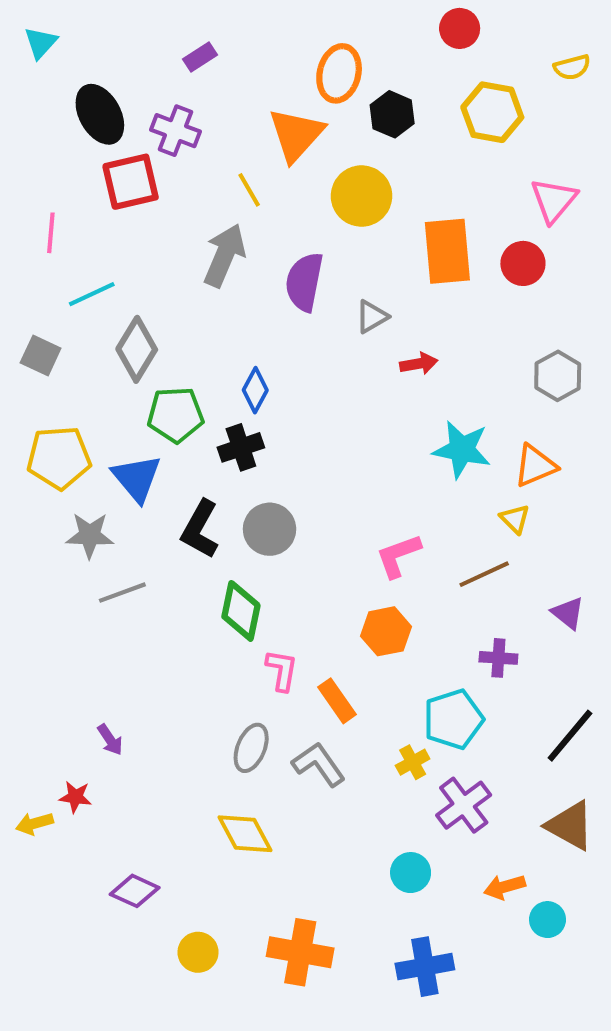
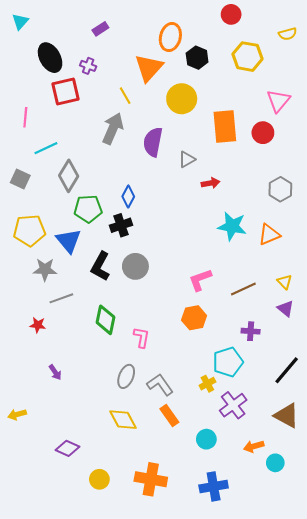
purple cross: (176, 131) -> (88, 66), size x0.7
yellow triangle: (515, 519) -> (285, 282), moved
green diamond: (241, 611) -> (106, 320), moved
orange rectangle: (337, 701) -> (169, 416), moved
red star: (75, 797) -> (38, 325), moved

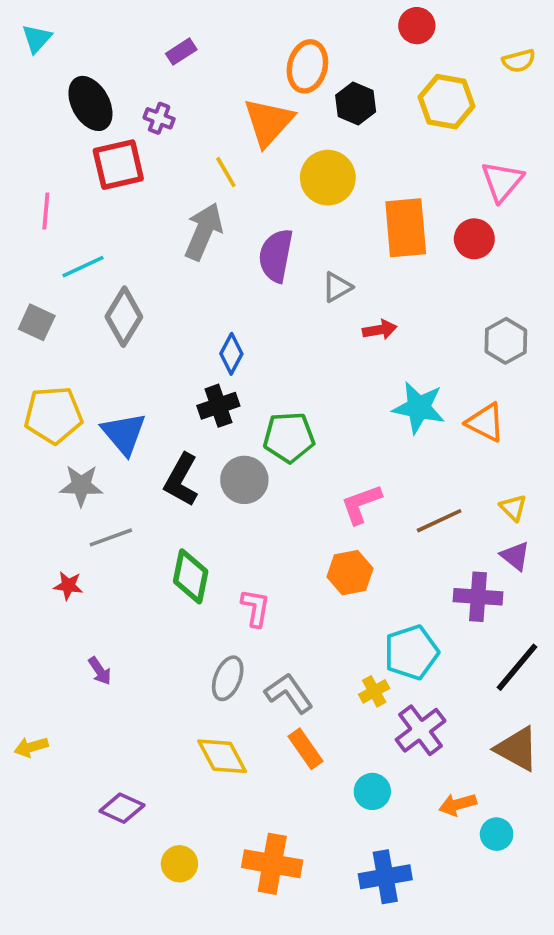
green pentagon: (88, 209) -> (289, 437), moved
orange triangle: (269, 234) -> (485, 422), turned 50
purple cross: (251, 331) -> (478, 597), moved, size x1.4

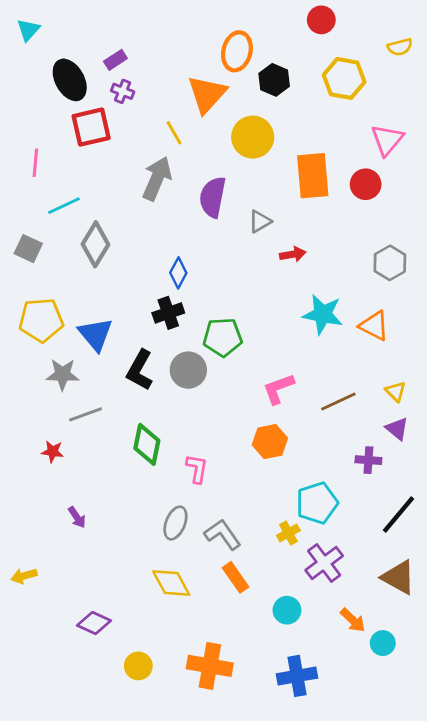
purple rectangle: (181, 52) -> (115, 60), moved
purple cross: (478, 597) -> (368, 460), size x0.7
orange arrow: (458, 804) -> (353, 620), turned -120

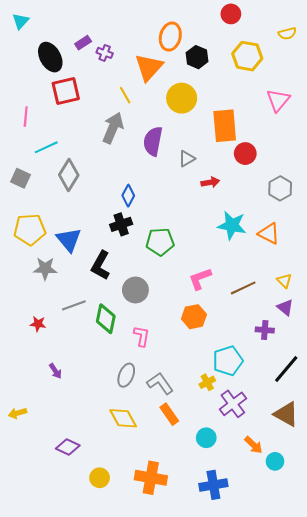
purple cross: (123, 91) -> (105, 53), moved
red circle: (366, 184) -> (245, 154), moved
gray circle: (188, 370) -> (135, 290), moved
gray line: (85, 414) -> (74, 305), moved

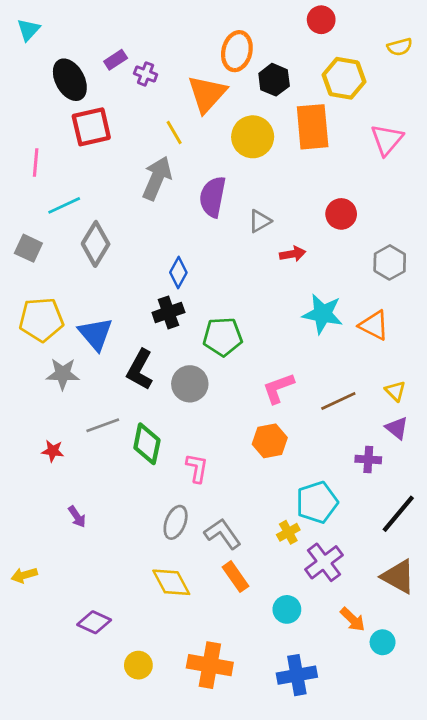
orange rectangle: (225, 126) -> (313, 127), moved
gray circle: (135, 290) -> (190, 384), moved

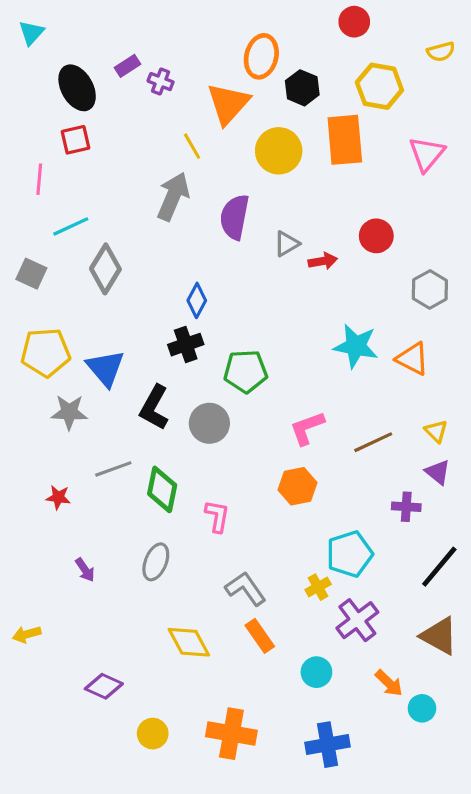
red square: (91, 127) -> (75, 140), moved, size x0.7
red arrow: (293, 254) -> (323, 261), moved
gray ellipse: (176, 522) -> (156, 562), moved

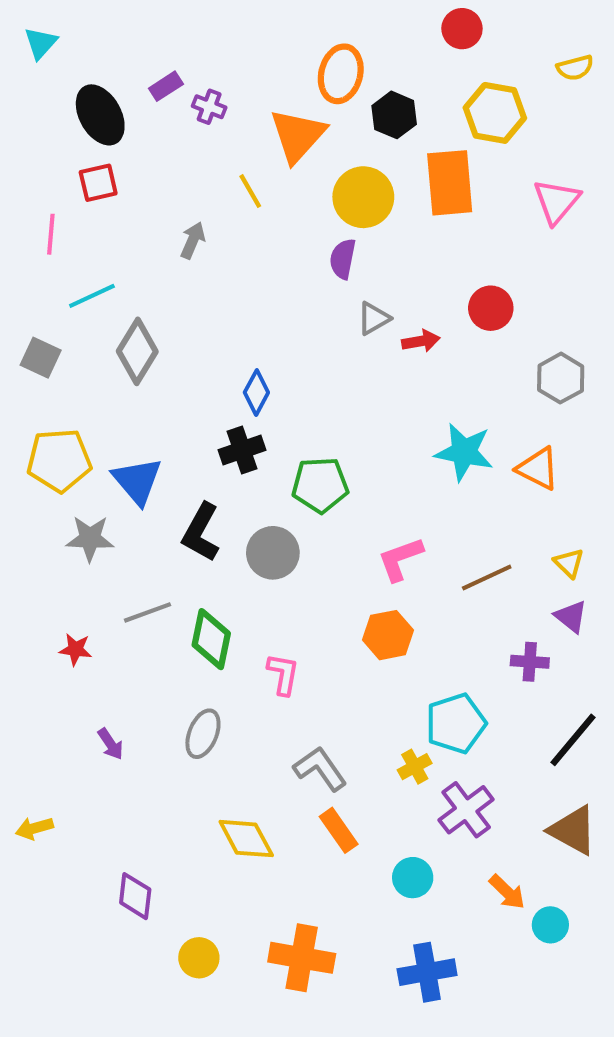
gray arrow: (173, 196) -> (193, 240), moved, size x0.6
purple semicircle: (235, 217) -> (343, 259), moved, size x0.7
purple diamond: (104, 686) -> (135, 896), turned 72

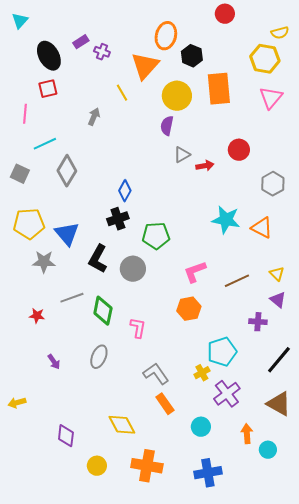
yellow hexagon: (495, 113) -> (265, 59), moved
yellow diamond: (246, 839) -> (122, 425), moved
orange arrow: (507, 892) -> (247, 434), turned -138

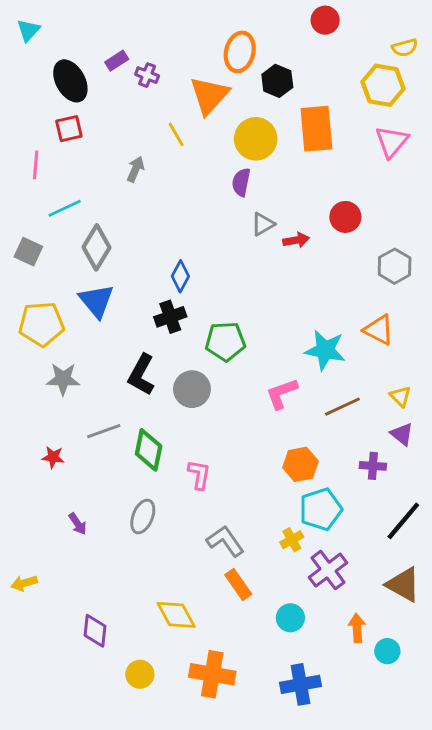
cyan star: (226, 220) -> (325, 350), moved
blue triangle: (67, 234) -> (96, 301), moved
orange hexagon: (189, 309) -> (301, 464), moved

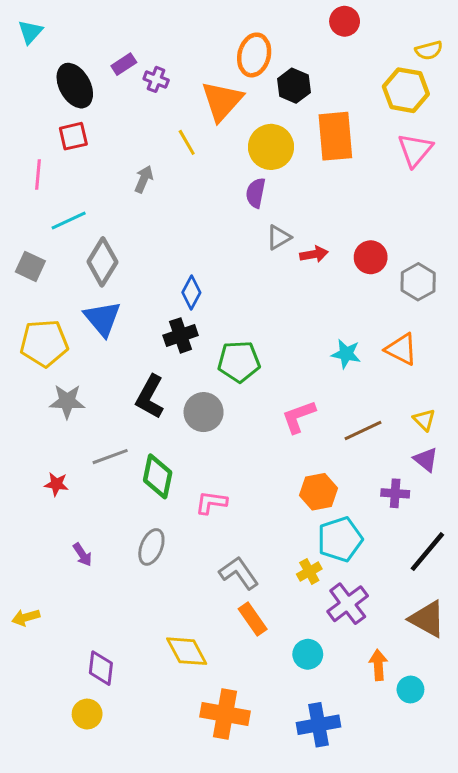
red circle: (345, 217) -> (371, 257), moved
cyan star: (325, 350) -> (346, 354), moved, size x0.7
pink L-shape: (199, 475) -> (211, 503), turned -92
yellow circle: (140, 674) -> (87, 714), moved

